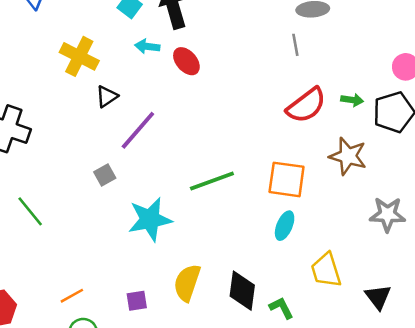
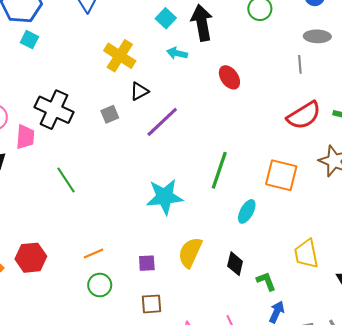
red ellipse: (186, 61) -> (229, 77), moved
gray square: (105, 175) -> (110, 114), moved
green line: (212, 181) -> (219, 170), turned -57
cyan ellipse: (285, 226) -> (247, 211), moved
black diamond: (242, 291) -> (235, 264), size x0.7

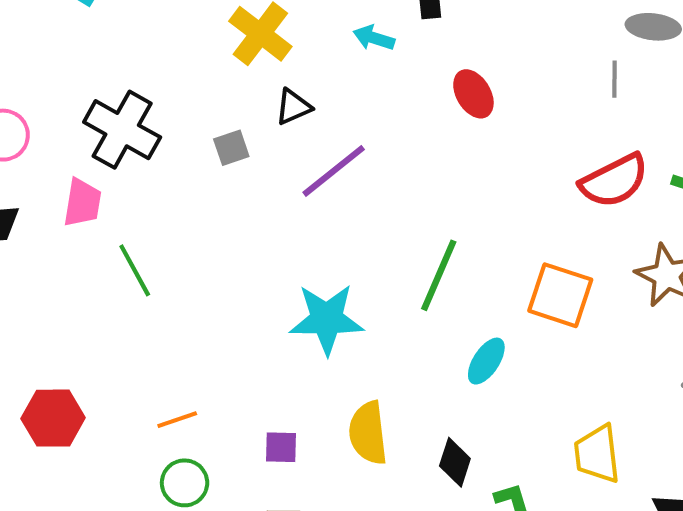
pink trapezoid: (25, 137) -> (82, 203), moved
yellow semicircle: (190, 252) -> (368, 433), turned -36

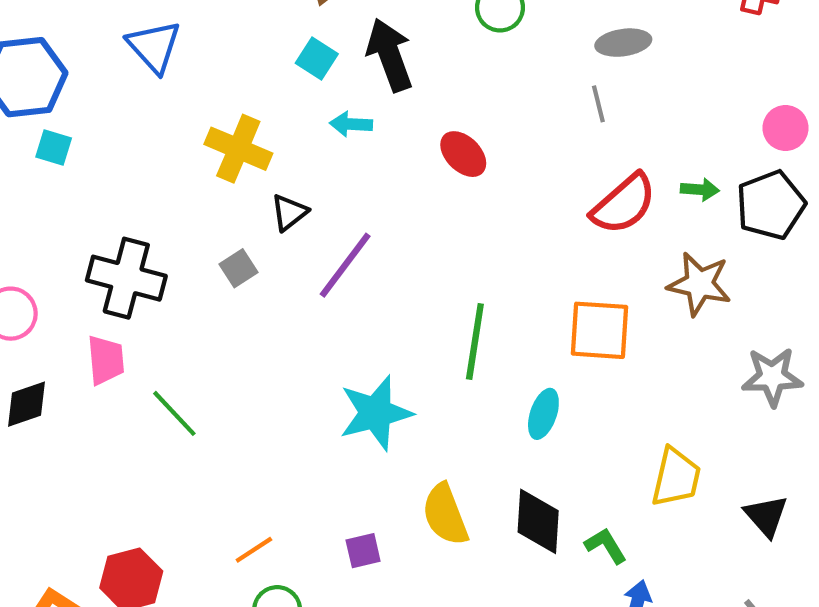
yellow trapezoid: (597, 454) -> (676, 477), turned -146
black diamond: (455, 462) -> (538, 521), size x1.4

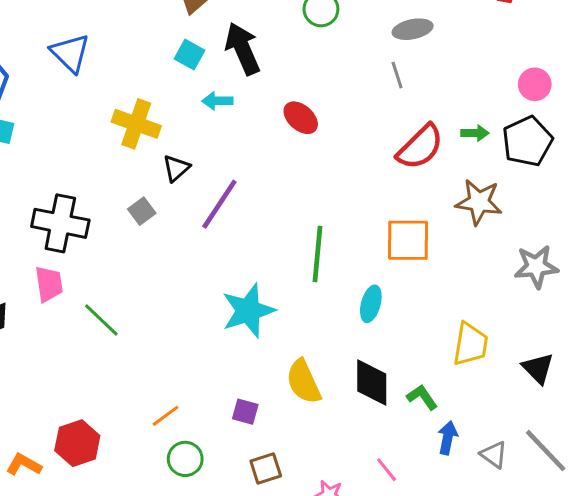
purple square: (363, 551) -> (245, 412), turned 32

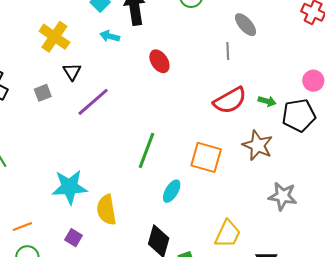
gray ellipse: (413, 29) -> (246, 25), turned 45
black triangle: (176, 168) -> (72, 72), turned -36
cyan star: (248, 311) -> (70, 187), moved
yellow semicircle: (304, 382) -> (106, 210), moved

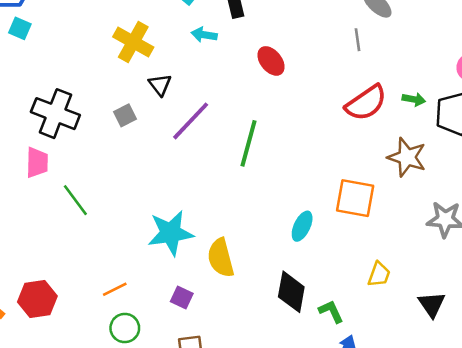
green line: (147, 150) -> (249, 143), moved
orange square: (206, 157) -> (355, 198), moved
yellow trapezoid: (228, 234) -> (379, 274), size x0.7

